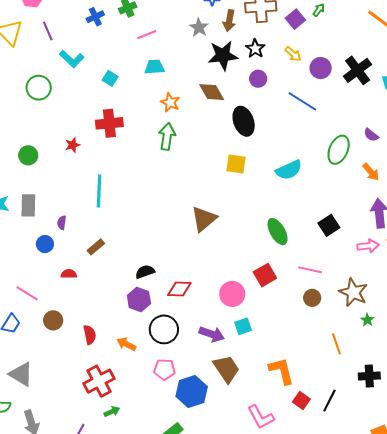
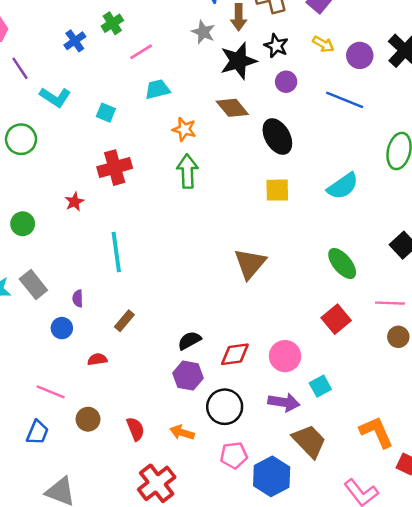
gray rectangle: (28, 205) -> (33, 285), turned -30
pink circle: (232, 294) -> (285, 356), moved

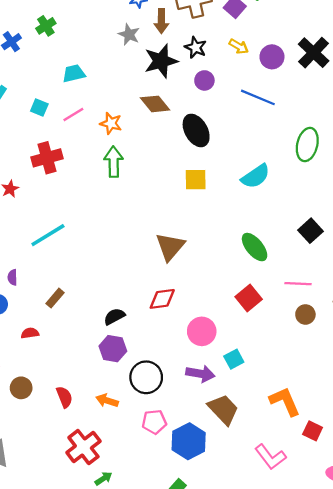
pink line: (141, 52) -> (73, 115), moved
cyan trapezoid: (158, 89) -> (74, 73), moved
cyan line: (116, 252) -> (48, 235), turned 66
red diamond: (235, 354) -> (162, 299), moved

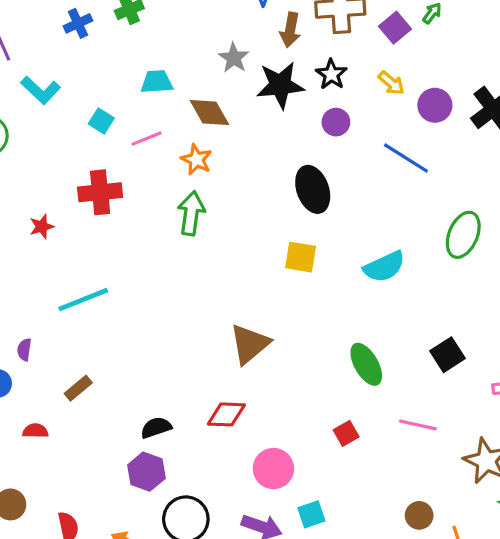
gray star: (129, 34) -> (234, 58), moved
brown diamond: (155, 104) -> (209, 112), moved
red square: (249, 298) -> (346, 433), size x0.7
brown circle: (305, 314) -> (419, 515), moved

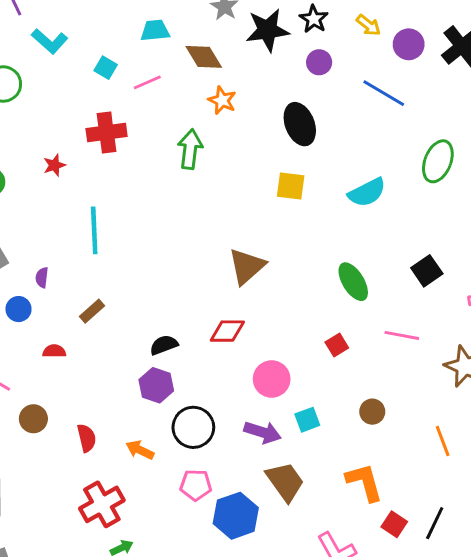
orange star: (196, 160) -> (222, 100), moved
cyan line: (83, 300) -> (94, 230), turned -69
brown circle: (419, 515) -> (372, 412), moved

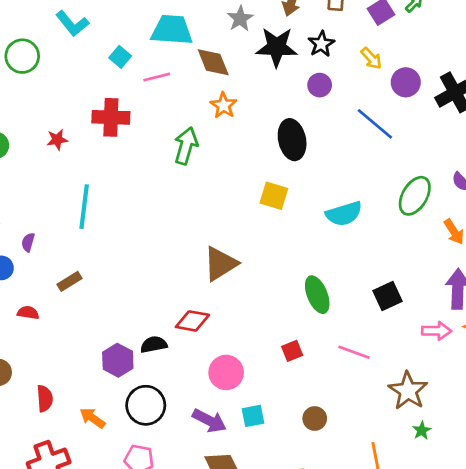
cyan trapezoid: (155, 31) -> (172, 30), size x1.5
black semicircle: (164, 345) -> (154, 345), moved

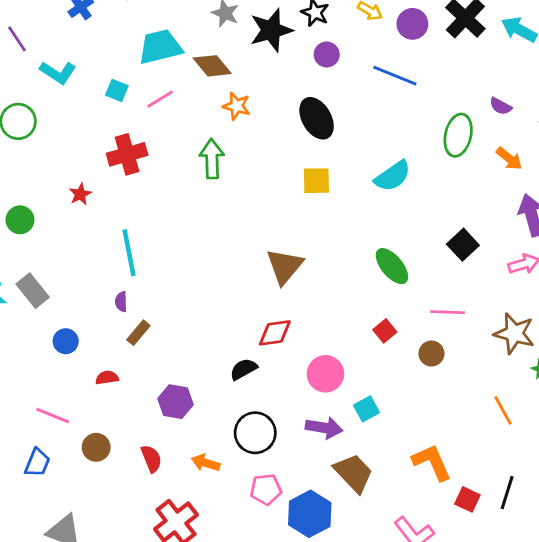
purple semicircle: (28, 242) -> (121, 302), moved
purple hexagon: (118, 360) -> (175, 402), moved
brown circle: (315, 418) -> (431, 353), moved

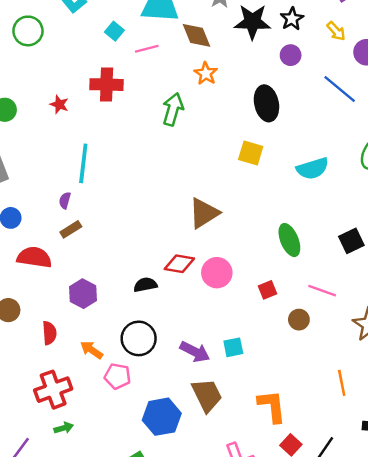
red star: (80, 194) -> (59, 104), turned 30
pink circle: (325, 374) -> (217, 273), moved
red semicircle: (107, 378) -> (34, 257), size x1.8
pink pentagon: (266, 489) -> (118, 376), moved

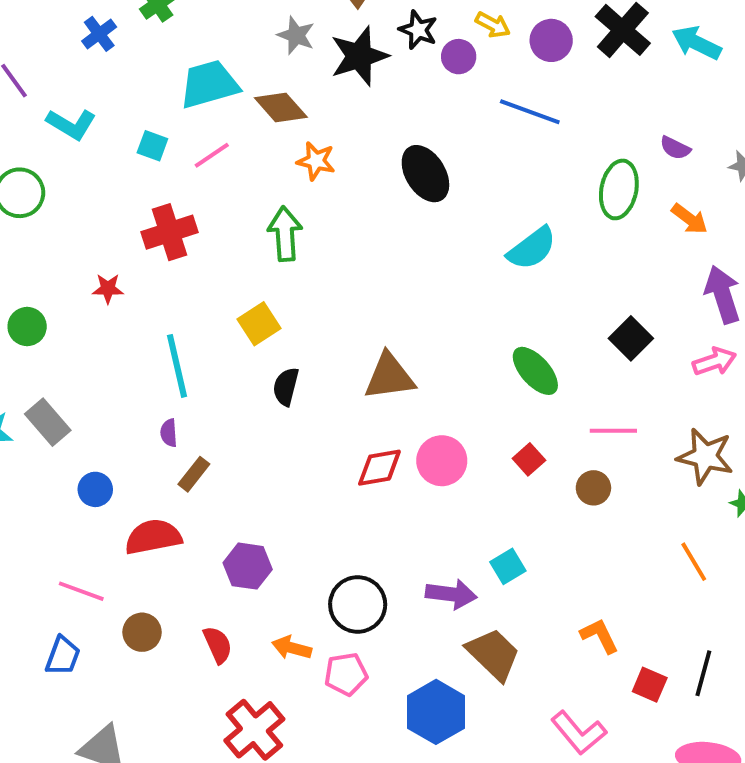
purple circle: (291, 55) -> (459, 57), moved
yellow square: (251, 153) -> (259, 324), moved, turned -30
brown triangle: (204, 213) -> (389, 377), turned 44
black semicircle: (145, 285) -> (286, 387), moved, turned -45
orange L-shape: (272, 406) -> (599, 636), size x0.7

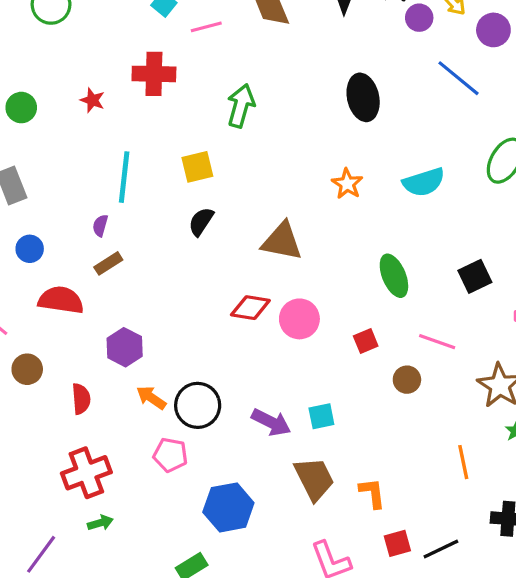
orange star: (316, 161) -> (347, 184), moved
orange arrow: (292, 648) -> (151, 398), moved
brown trapezoid: (493, 654) -> (314, 479), moved
black line: (703, 673) -> (441, 549), turned 30
red square: (650, 685) -> (397, 543), turned 32

